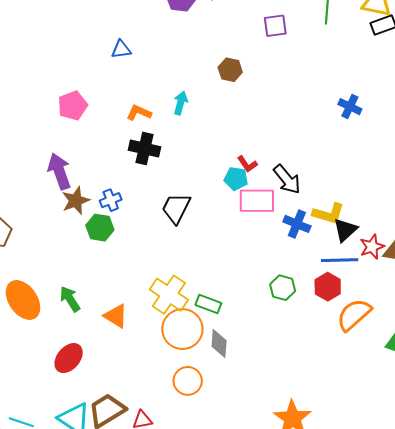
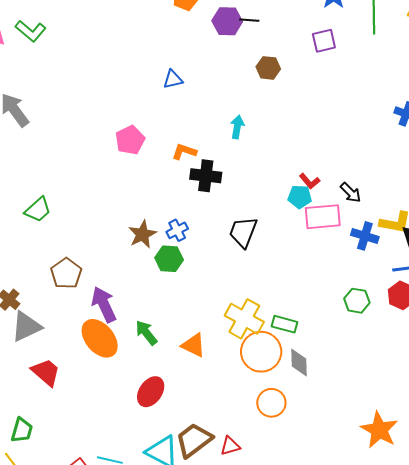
brown hexagon: (230, 70) -> (268, 68), moved
orange L-shape: (139, 113) -> (184, 152), moved
purple arrow: (59, 171) -> (104, 304), moved
black arrow: (287, 179) -> (351, 193), size x0.7

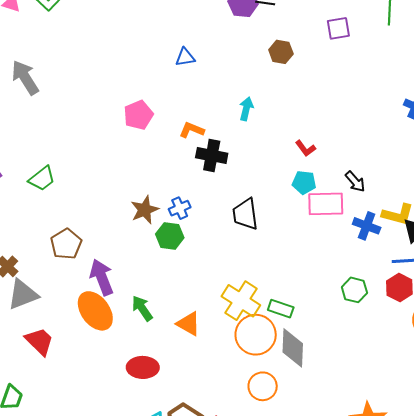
red L-shape: (310, 181) -> (305, 148), moved
black trapezoid: (243, 232) -> (245, 214), turned -32
gray diamond: (299, 362) -> (293, 348), size x1.4
red ellipse: (151, 392) -> (143, 367), turned 52

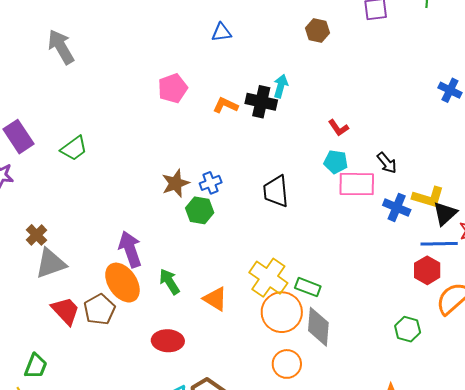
black cross: (212, 156) -> (261, 102), moved
brown pentagon: (66, 244) -> (100, 309), moved
green hexagon: (354, 290) -> (408, 329), moved

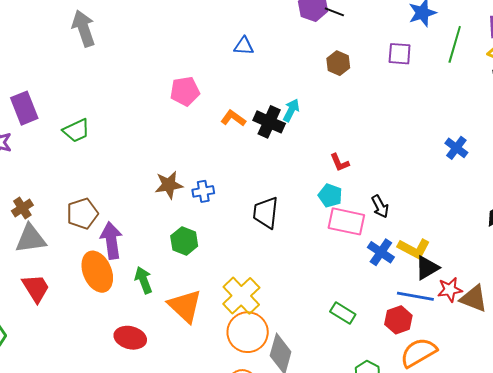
green hexagon: (200, 210) -> (184, 241), moved
green rectangle: (308, 287) -> (343, 313), moved
orange triangle: (215, 299) -> (185, 306), size x1.4
brown pentagon: (100, 309) -> (82, 214), moved

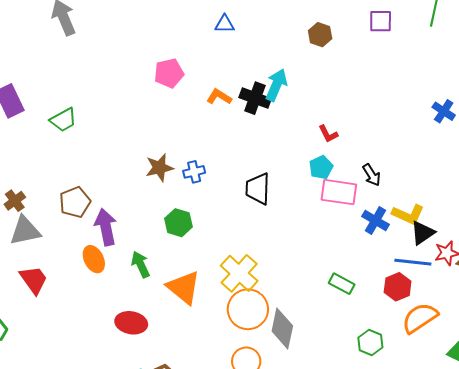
cyan arrow: (291, 110) -> (276, 85), size x1.4
cyan pentagon: (330, 196) -> (321, 167), turned 30
orange ellipse: (97, 272) -> (94, 259), size x0.7

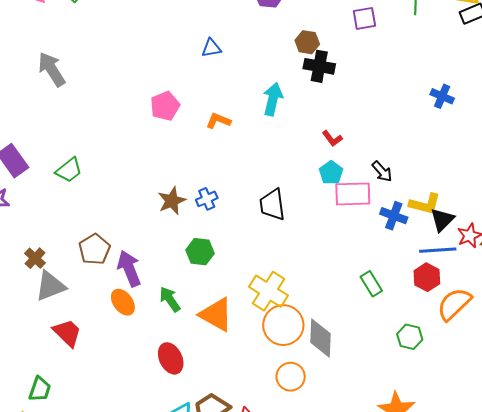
black cross: (255, 98) -> (319, 66), moved
green rectangle: (342, 284) -> (371, 284), turned 40
red ellipse: (131, 323) -> (171, 358), turned 64

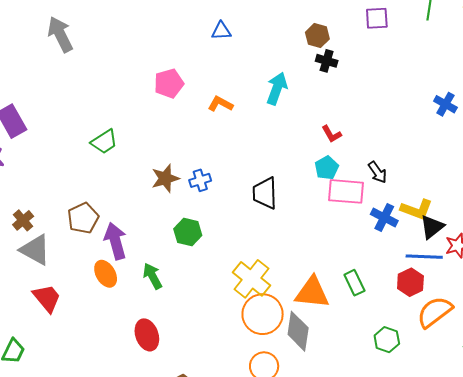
black cross: (319, 66) -> (327, 61), size x0.7
green trapezoid: (69, 170) -> (104, 142), moved
gray triangle: (50, 286) -> (35, 250), turned 44
orange triangle: (216, 315) -> (312, 293), moved, turned -30

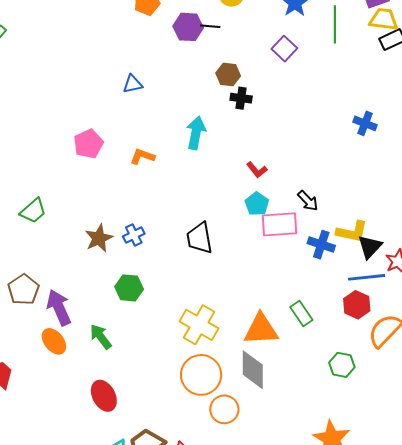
purple square: (377, 18) -> (284, 49), turned -35
orange circle: (263, 314) -> (201, 375), moved

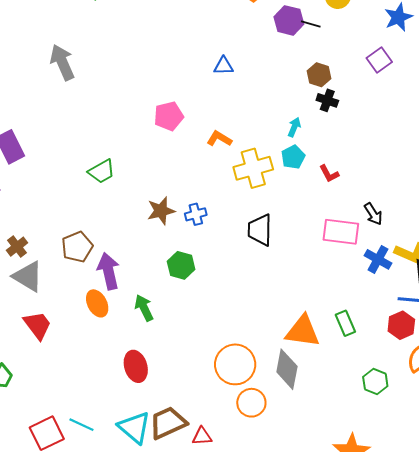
cyan arrow: (196, 133) -> (294, 127), moved, size x0.6
cyan pentagon: (257, 204) -> (293, 157), moved
yellow cross: (199, 325) -> (253, 168), moved, turned 33

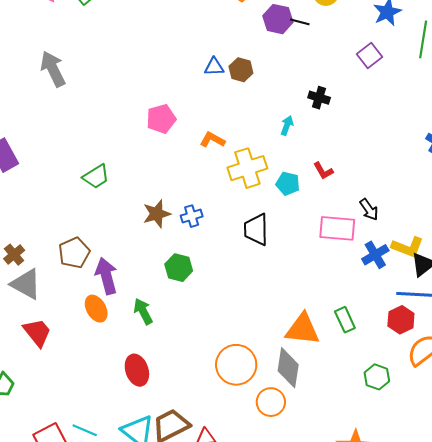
brown hexagon: (319, 75) -> (241, 70), moved
cyan pentagon: (293, 157) -> (288, 184), moved, turned -30
blue cross: (378, 259) -> (375, 255), turned 32
orange circle: (251, 403) -> (271, 402), moved

